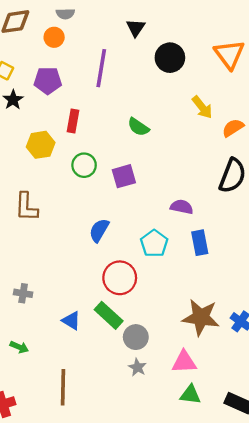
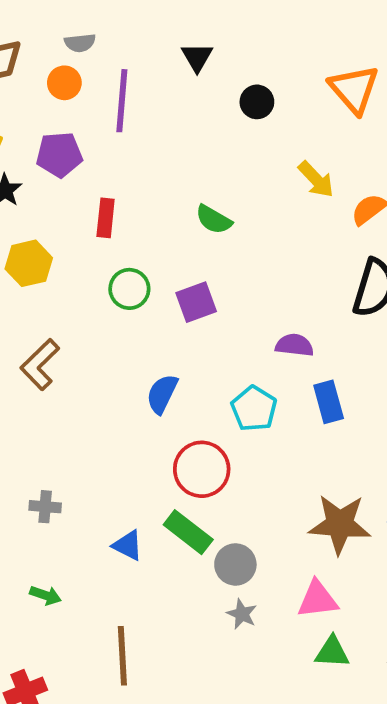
black circle: (170, 58) -> (257, 102), size x0.7
purple line: (101, 68) -> (122, 101), moved
yellow hexagon: (41, 145) -> (29, 263), moved
brown L-shape: (26, 207) -> (40, 364), turned 48

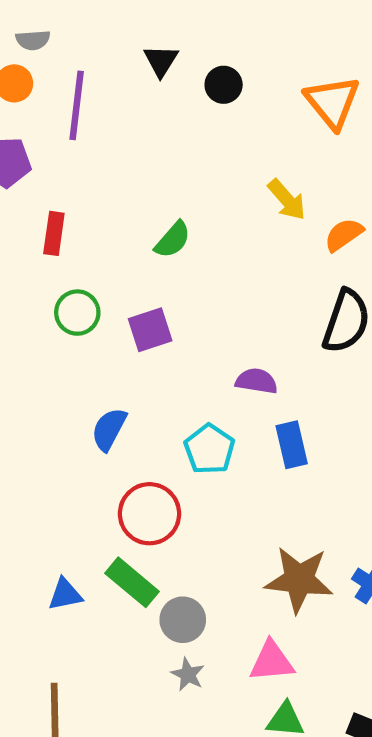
black circle: (257, 102) -> (224, 85), moved
green semicircle: (214, 220) -> (173, 240), turned -81
blue triangle: (128, 545) -> (65, 594), turned -40

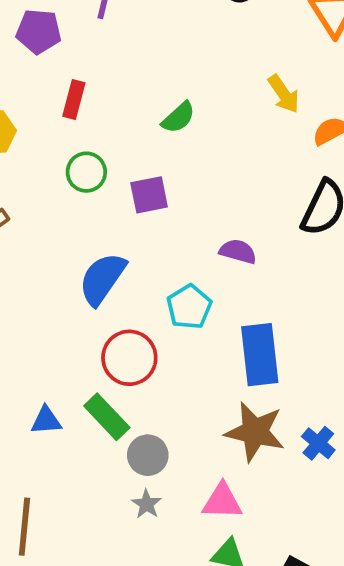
blue semicircle: (109, 429) -> (102, 279), size x1.4
blue rectangle: (292, 445) -> (260, 355), moved, size x1.5

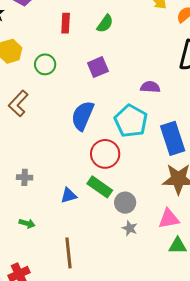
red rectangle: (74, 100) -> (66, 23), moved
green circle: (86, 172) -> (45, 64), moved
cyan pentagon: (189, 307) -> (131, 121), size x1.4

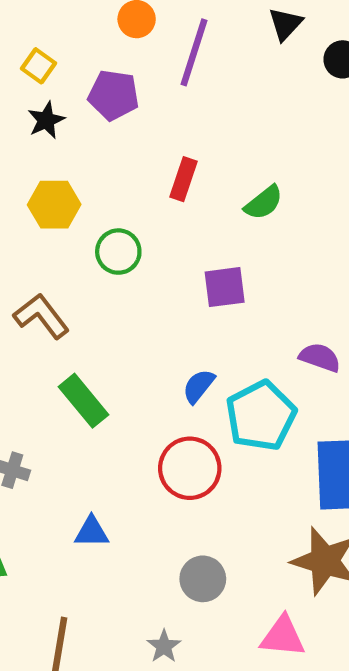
brown L-shape: (18, 103) -> (41, 316), turned 84
blue semicircle: (83, 116) -> (199, 386), moved, size x0.6
green rectangle: (100, 187) -> (83, 401), moved
gray star: (130, 228) -> (164, 646), moved

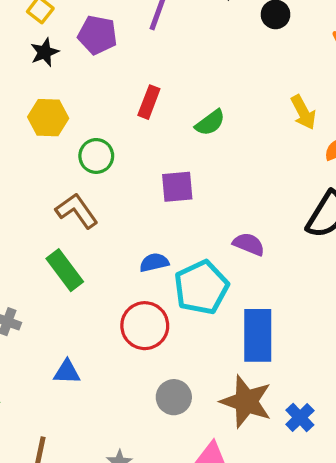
brown L-shape: (41, 316) -> (77, 211), moved
blue semicircle: (199, 386) -> (154, 262), turned 36
gray circle: (203, 579) -> (174, 397), moved

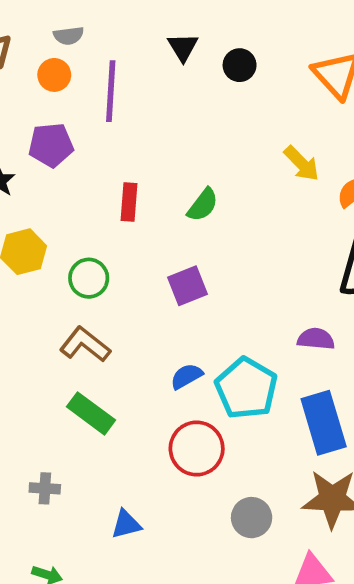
purple semicircle: (249, 244) -> (316, 339), moved

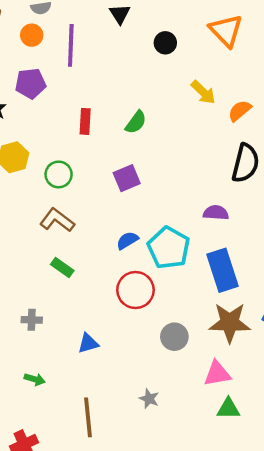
black circle: (240, 65) -> (165, 43), moved
green rectangle: (91, 413) -> (62, 268), size x0.7

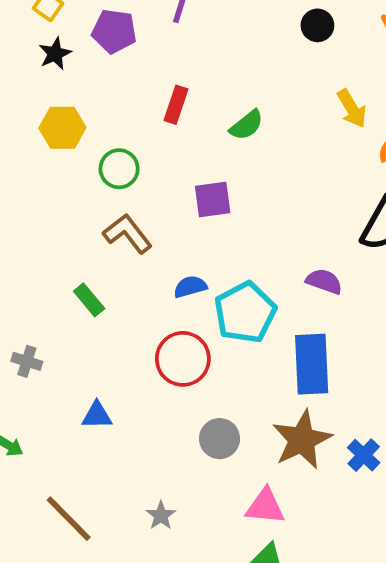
brown L-shape: (57, 220) -> (128, 234), moved
brown star: (230, 323) -> (302, 440), turned 30
brown line: (88, 417) -> (69, 519), turned -54

